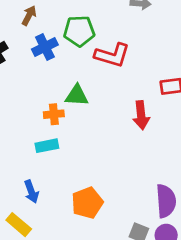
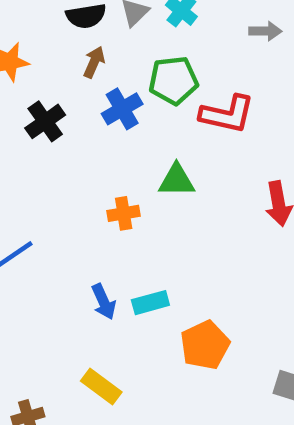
orange cross: (54, 114) -> (124, 213), moved
cyan rectangle: (47, 146) -> (150, 303), moved
blue arrow: (31, 192) -> (104, 302), moved

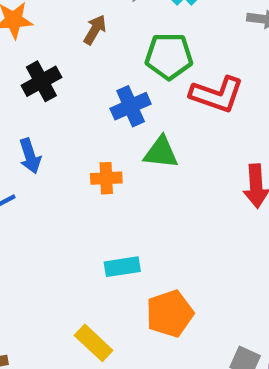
blue cross: (122, 109) -> (131, 106), moved
blue arrow: (104, 302) -> (30, 156), moved
yellow rectangle: (101, 386) -> (94, 343), moved

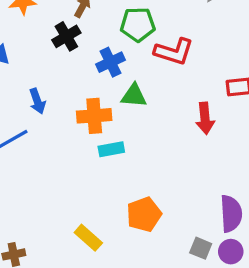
black cross: (41, 81) -> (66, 36), moved
orange cross: (106, 178) -> (94, 116), size x1.5
cyan rectangle: (122, 267) -> (111, 149), moved

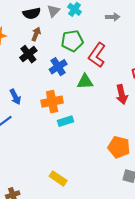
red L-shape: (174, 52) -> (97, 55), turned 115
green triangle: (134, 96) -> (85, 82), moved
orange pentagon: (144, 214) -> (119, 147), moved, turned -30

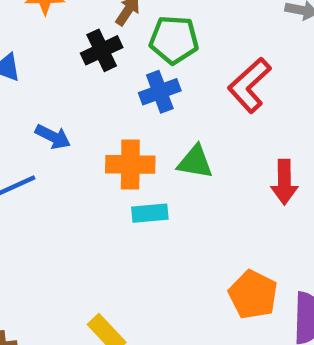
green pentagon: (72, 41) -> (174, 40), moved
green triangle: (85, 82) -> (195, 162), moved
blue arrow: (15, 97) -> (53, 137), turned -49

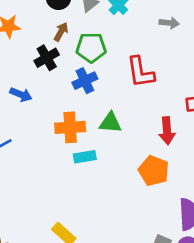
red L-shape: (249, 85) -> (140, 72), turned -52
blue arrow: (53, 137) -> (21, 95), moved
orange pentagon: (253, 295) -> (154, 171), moved

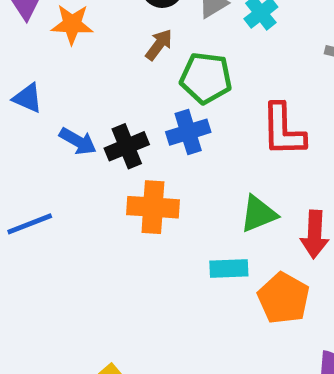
black cross: (47, 58) -> (127, 146), moved
green triangle: (110, 123) -> (259, 214), moved, turned -35
cyan rectangle: (85, 157) -> (229, 269), moved

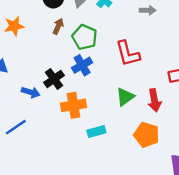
green pentagon: (206, 78) -> (85, 37), turned 30
blue arrow: (78, 141) -> (31, 92), moved
cyan rectangle: (229, 269) -> (96, 131), moved

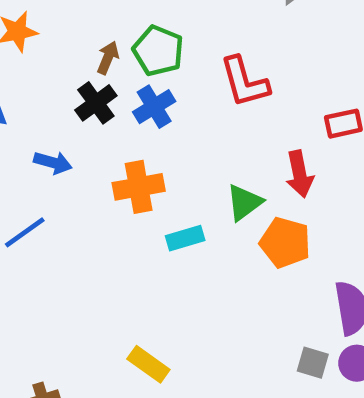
brown arrow: (58, 26) -> (108, 58), moved
black cross: (54, 79) -> (96, 103), moved
green triangle: (125, 97) -> (244, 202), moved

